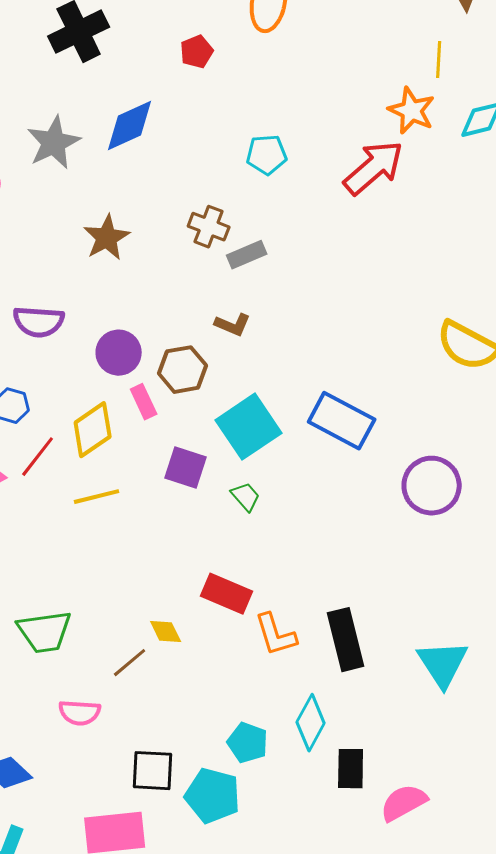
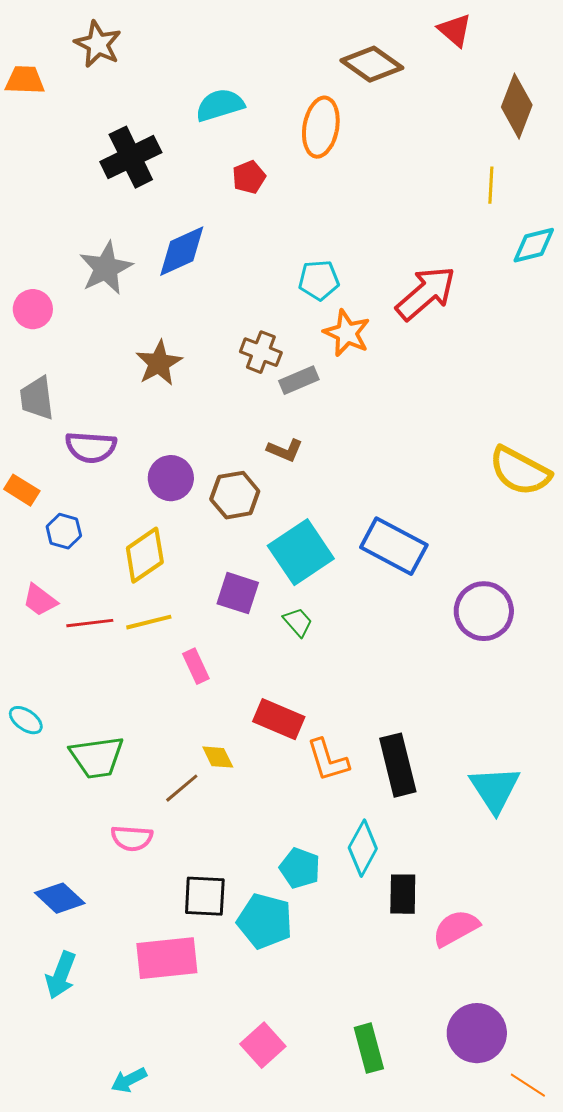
orange star: (412, 111) -> (347, 333), moved
pink rectangle: (144, 402) -> (196, 666), moved
red line: (38, 457) -> (90, 623), moved, turned 45

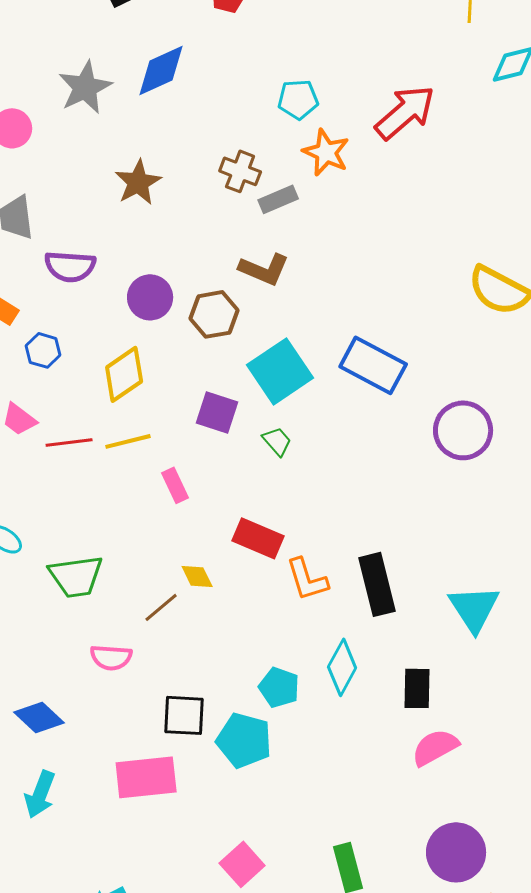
brown L-shape: (285, 450) -> (264, 269), size x1.4
black rectangle: (403, 894) -> (417, 688), moved

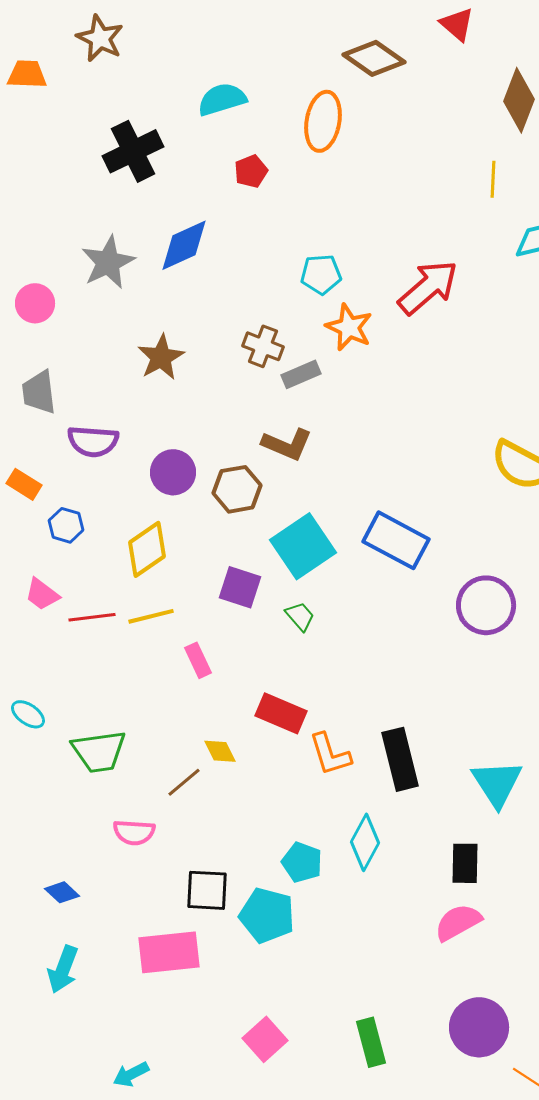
black rectangle: (417, 688) -> (465, 863), moved
blue diamond: (39, 717) -> (62, 892), size x0.7

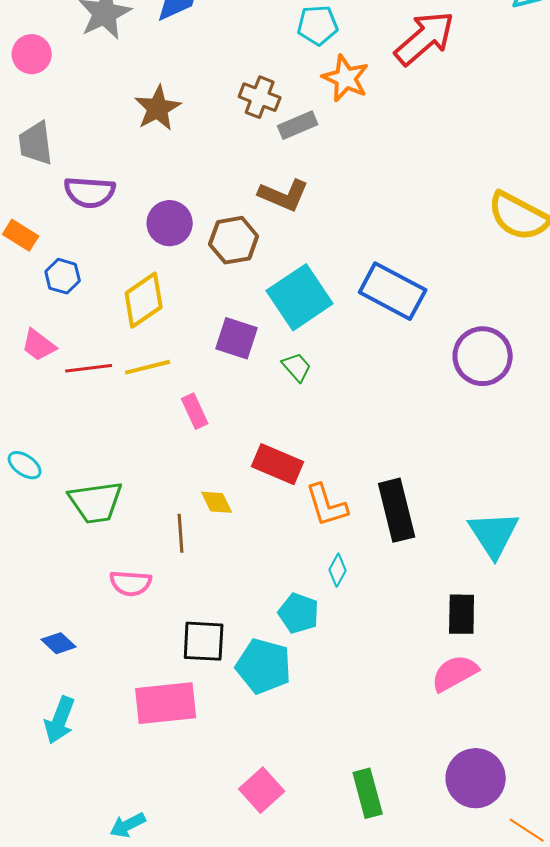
brown line: (184, 782) -> (181, 533), turned -54
cyan diamond: (365, 842) -> (338, 570), moved, size x0.6

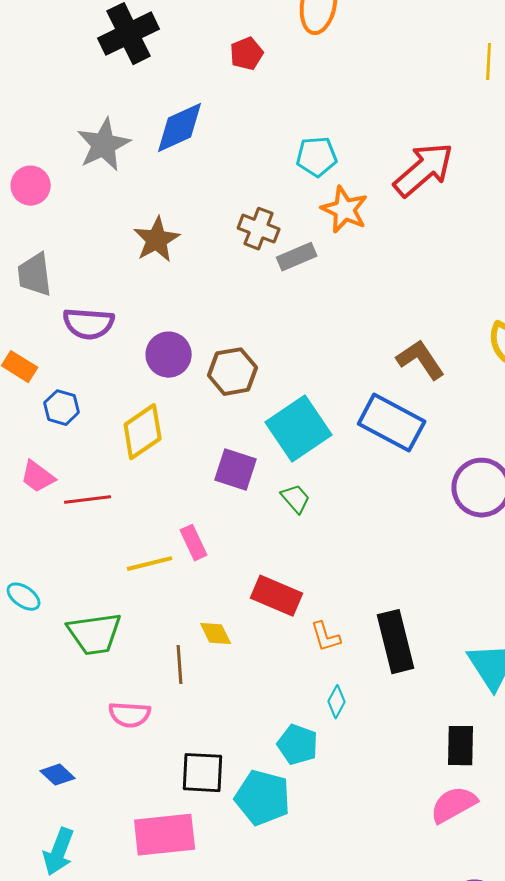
brown L-shape: (284, 195) -> (421, 360), moved, turned -147
yellow line: (148, 367) -> (150, 564), moved
orange L-shape: (327, 505) -> (326, 637), size x0.7

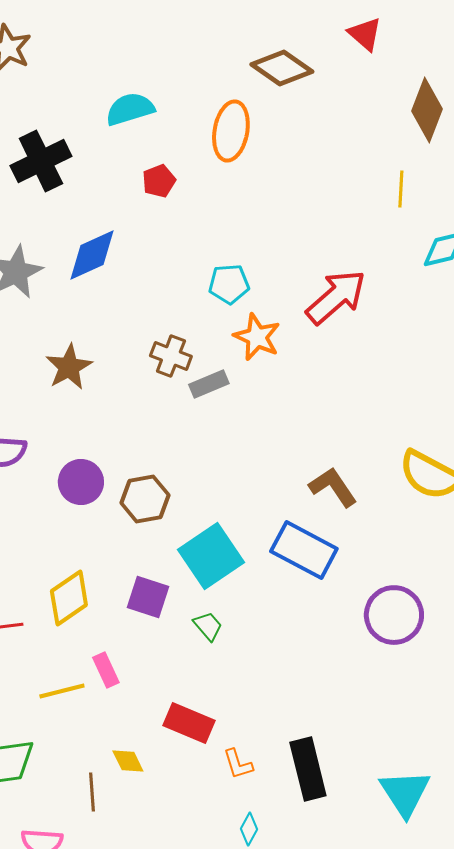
yellow diamond: (143, 432) -> (69, 598), moved

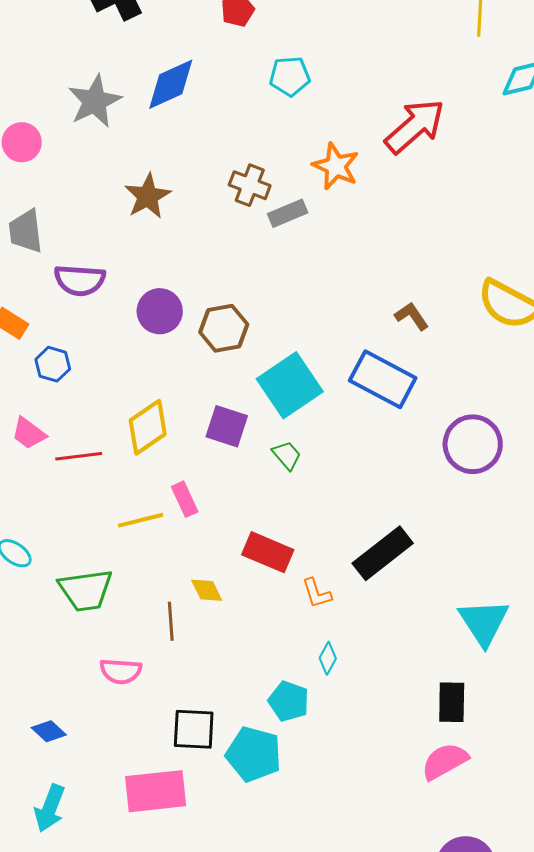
cyan pentagon: (229, 284) -> (290, 76), moved
brown L-shape: (333, 487) -> (412, 316), size x0.7
black rectangle: (308, 769) -> (383, 553), moved, turned 66

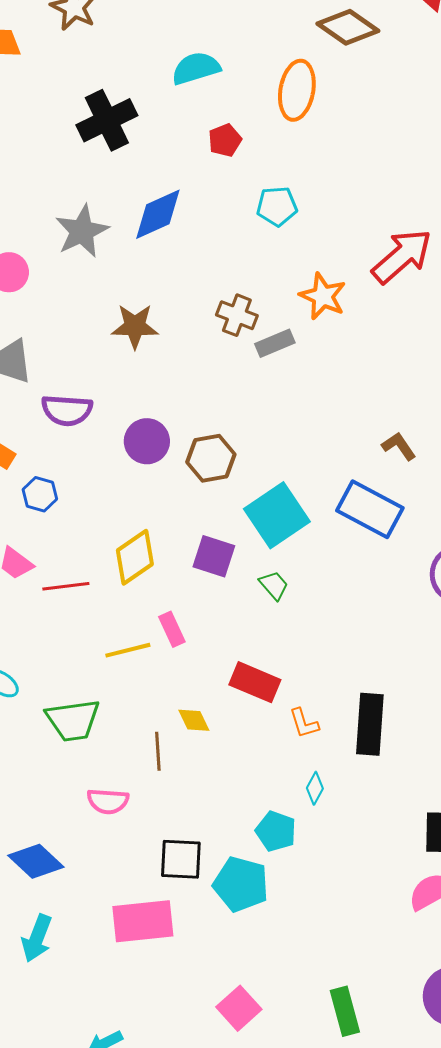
brown star: (148, 196) -> (135, 326), turned 30
black rectangle: (383, 553) -> (370, 724), moved, turned -48
blue diamond: (49, 731) -> (36, 861), size x1.6

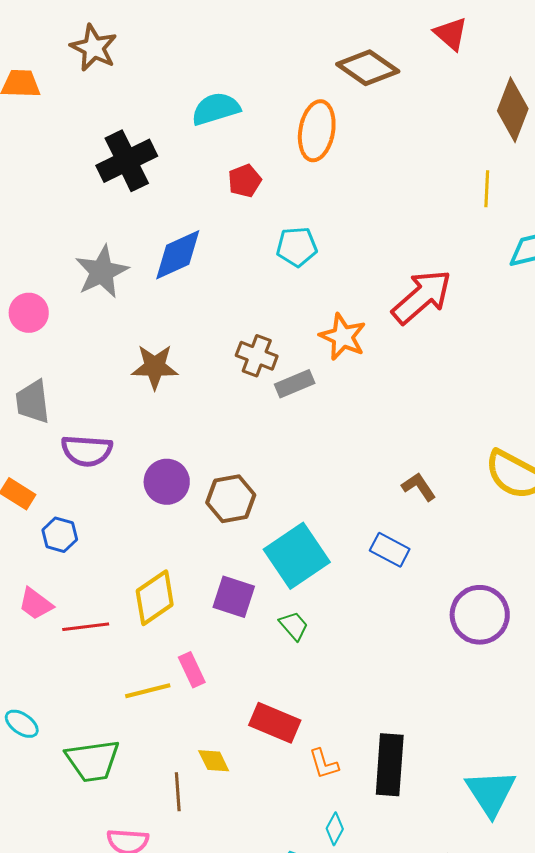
blue rectangle: (370, 509) -> (390, 550), size x0.6

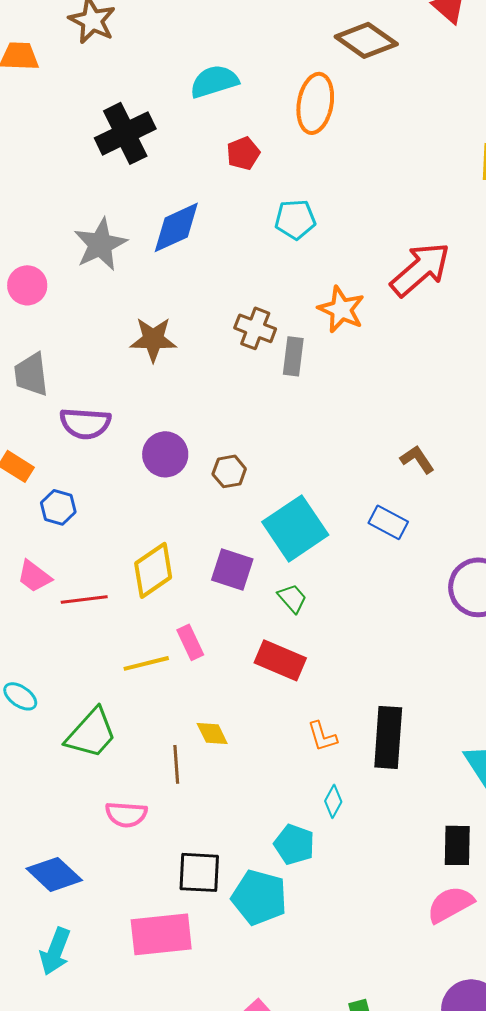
gray rectangle: (295, 384) -> (293, 356), turned -60
brown hexagon: (231, 499) -> (229, 471), size x0.7
red rectangle: (275, 723) -> (280, 660), moved
green trapezoid: (93, 761) -> (91, 733), turned -40

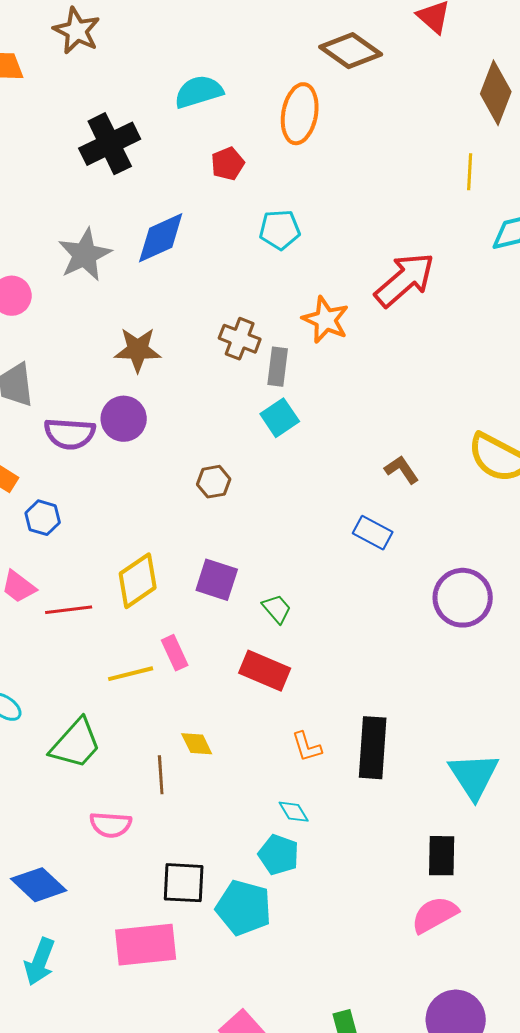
purple circle: (165, 454) -> (124, 419), moved
cyan square: (295, 528) -> (280, 418), moved, size x0.6
cyan diamond: (333, 801) -> (294, 812), moved, turned -60

